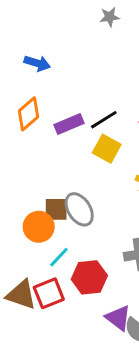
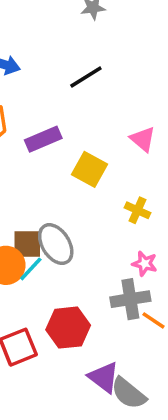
black line: (104, 120) -> (86, 77), moved
cyan line: (59, 257) -> (31, 269), moved

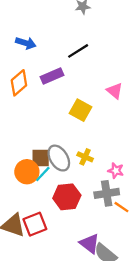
purple rectangle: (43, 139) -> (52, 76), moved
yellow cross: (137, 210) -> (85, 157), moved
red hexagon: (68, 328) -> (67, 197), moved

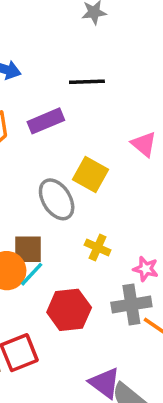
black line: (78, 51) -> (87, 82), turned 30
gray ellipse: (59, 158) -> (57, 199), moved

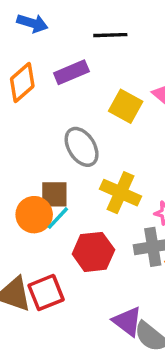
yellow square: (90, 174) -> (126, 106), moved
yellow cross: (98, 247) -> (121, 193), size x1.6

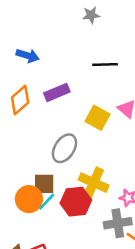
black line: (110, 35) -> (105, 65), moved
gray ellipse: (82, 147) -> (64, 148), turned 64
red hexagon: (93, 252) -> (76, 202), moved

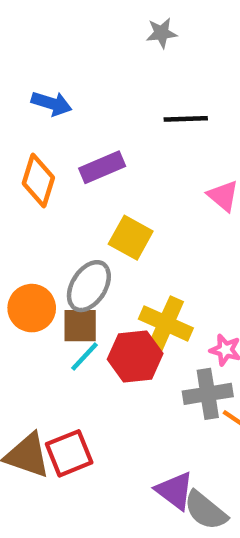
orange diamond: (20, 100) -> (38, 180), turned -32
yellow square: (97, 118) -> (131, 238), moved
gray ellipse: (64, 148) -> (89, 286), moved
orange circle: (29, 199) -> (32, 308), moved

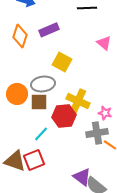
gray ellipse: (89, 286) -> (43, 84), turned 50
cyan line: (85, 356) -> (41, 134), moved

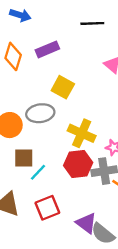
brown square: (39, 102) -> (24, 158), moved
red hexagon: (64, 116) -> (78, 164), moved
red square: (34, 160) -> (47, 208), moved

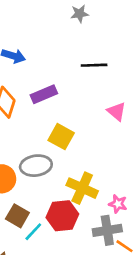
brown square: (24, 158) -> (17, 216), turned 30
red hexagon: (78, 164) -> (62, 216), moved

